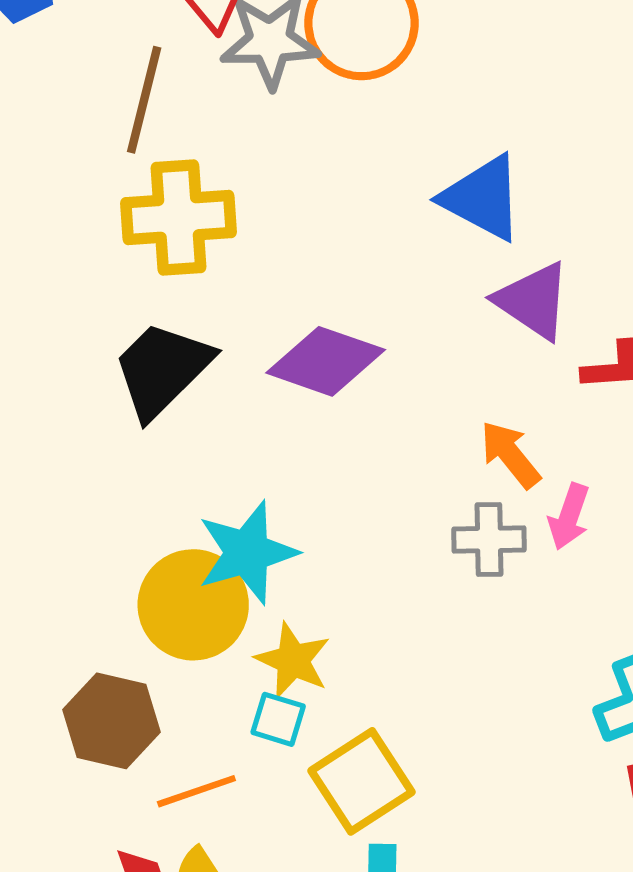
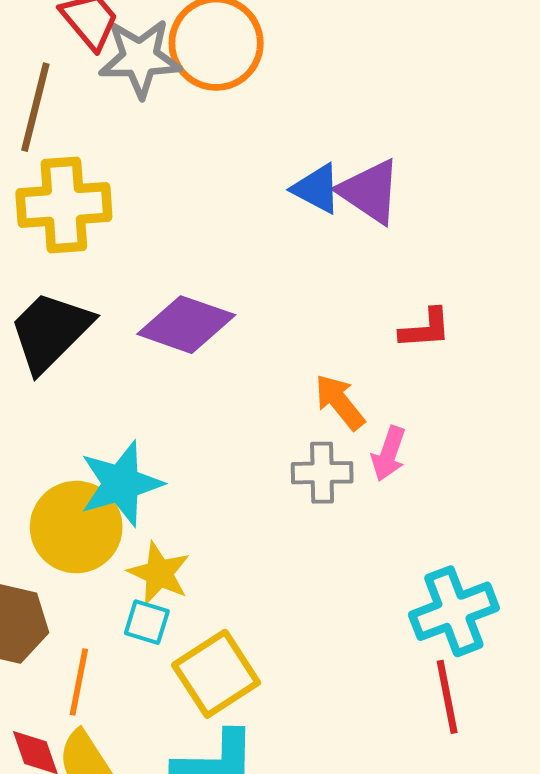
blue triangle: (482, 198) -> (317, 189), size x0.7
purple triangle: (533, 301) -> (370, 191), moved
orange line: (196, 791) -> (79, 682), turned -60

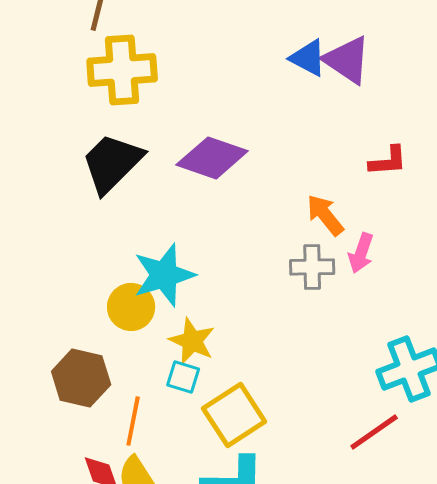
yellow circle: (76, 527) -> (131, 307), size x0.7
red line: (447, 697) -> (374, 432), moved, turned 66

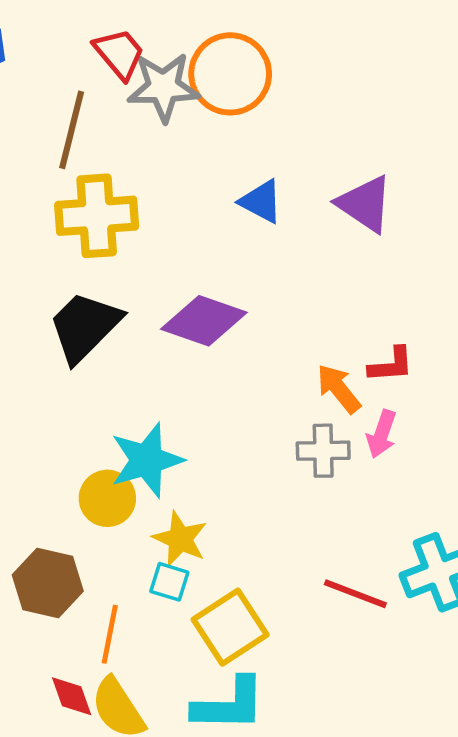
blue triangle: (308, 58) -> (261, 201), moved
red L-shape: (388, 161) -> (391, 365), moved
red line: (374, 432) -> (355, 594), moved, turned 56

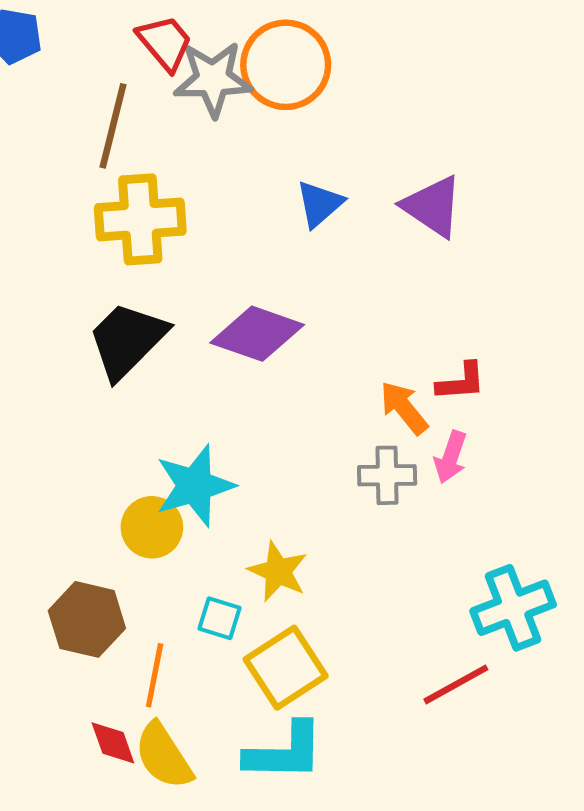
blue triangle: (261, 201) -> (319, 204), turned 51
yellow star: (180, 539) -> (278, 571), moved
red line: (355, 594) -> (456, 684), moved, turned -50

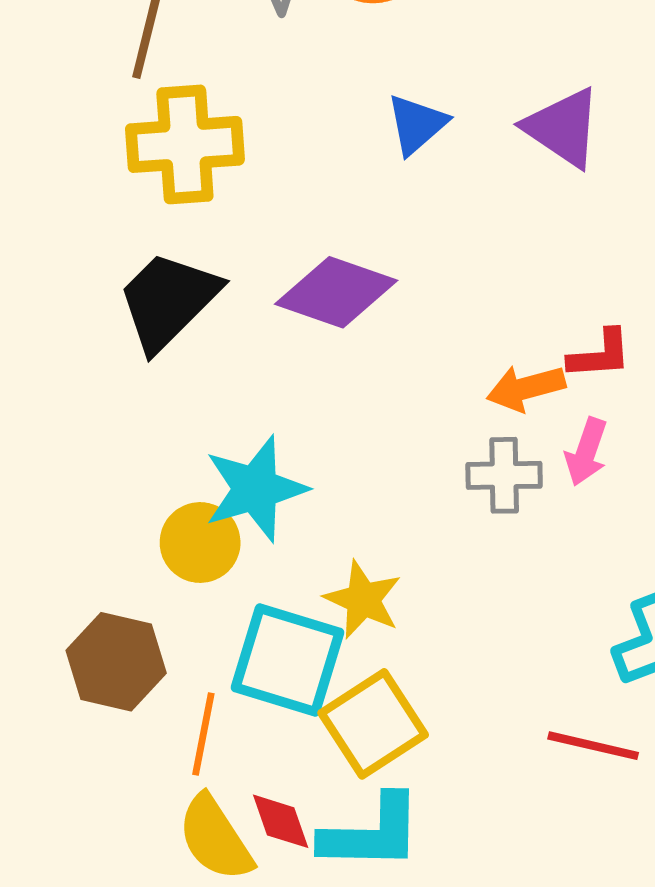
orange arrow: (404, 408) -> (526, 388), turned -66
cyan square: (219, 618) -> (287, 660), size x2.0
red line: (456, 684) -> (593, 746), turned 42
red diamond: (113, 743) -> (281, 821), moved

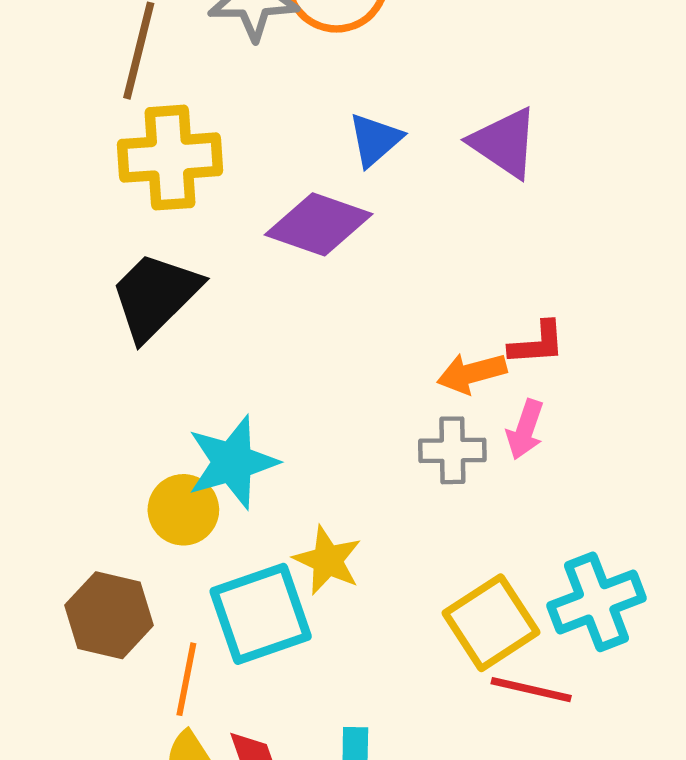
purple diamond: (336, 292) -> (319, 224), moved
cyan square: (287, 660) -> (261, 614), turned -36
yellow square: (373, 724) -> (491, 623), moved

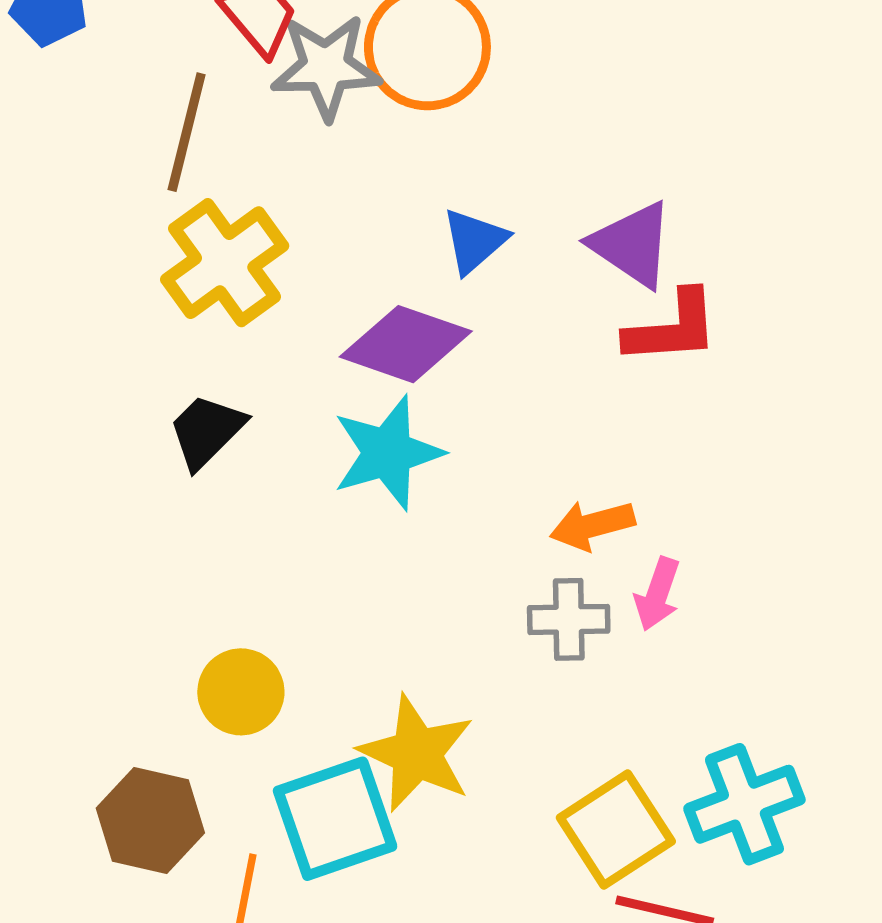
yellow cross: (170, 158) -> (225, 263), turned -32
black trapezoid: (155, 296) -> (206, 431), size x0.7
red L-shape: (537, 343) -> (672, 328), moved, size x1.4
cyan star: (232, 462) -> (388, 453), moved
yellow star: (328, 560) -> (417, 753), size x1.4

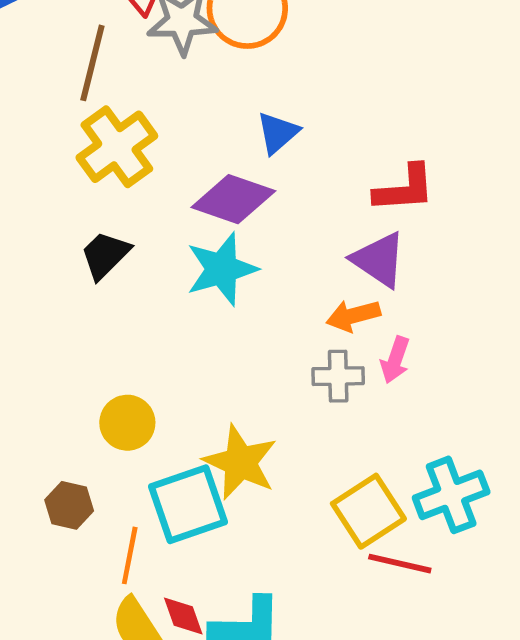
purple triangle: (632, 245) -> (379, 260), moved
brown hexagon: (150, 820) -> (69, 505), size x0.7

